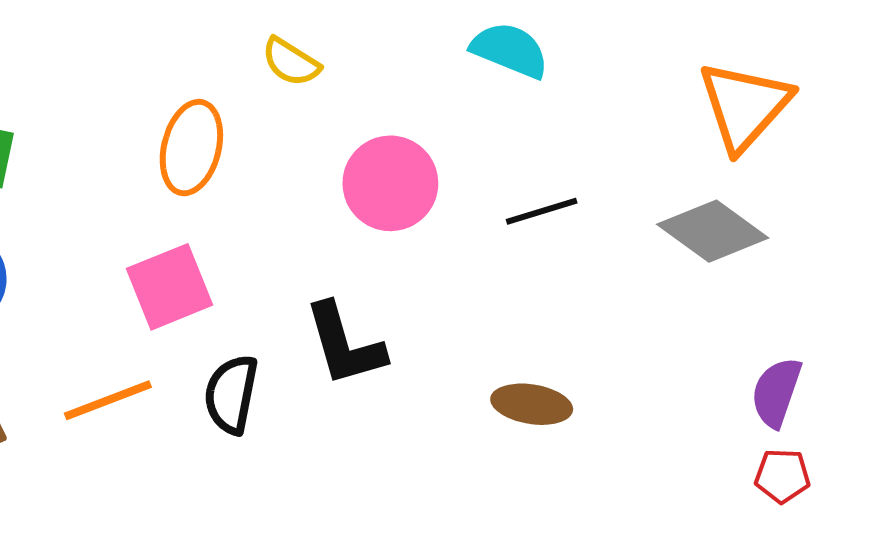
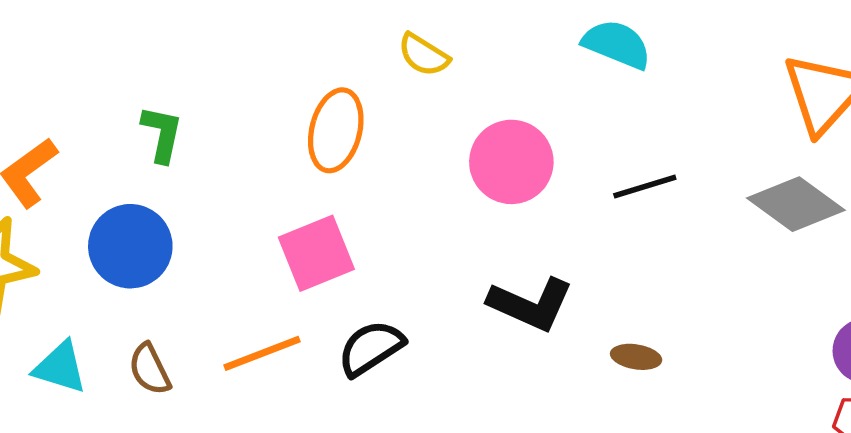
black L-shape: (345, 345) -> (531, 304), moved, turned -50
black semicircle: (231, 394) -> (371, 348), turned 46
brown ellipse: (532, 404) -> (636, 357), size x0.7

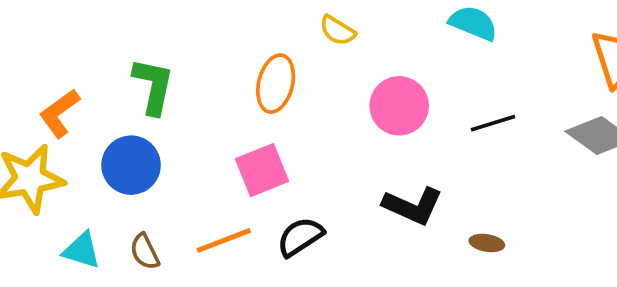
green L-shape: (162, 134) -> (153, 86), size x1.4

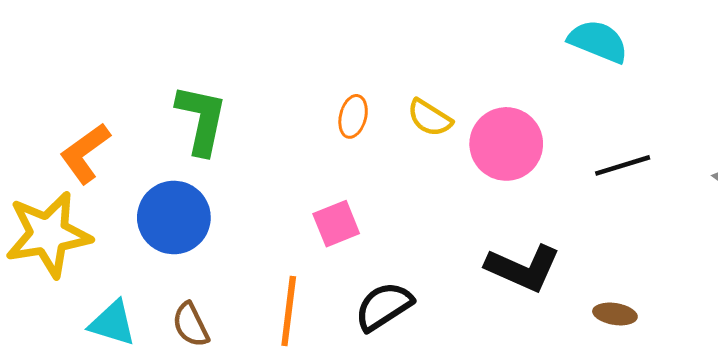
yellow semicircle: (337, 30) -> (430, 118), moved
orange ellipse: (276, 84) -> (353, 116), size x0.6
pink square: (262, 170) -> (336, 224), size x0.7
orange line: (224, 240) -> (289, 311), turned -62

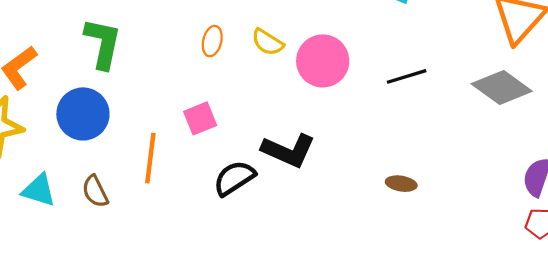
black L-shape: (523, 268) -> (288, 150), moved
orange line: (289, 311) -> (150, 158), moved

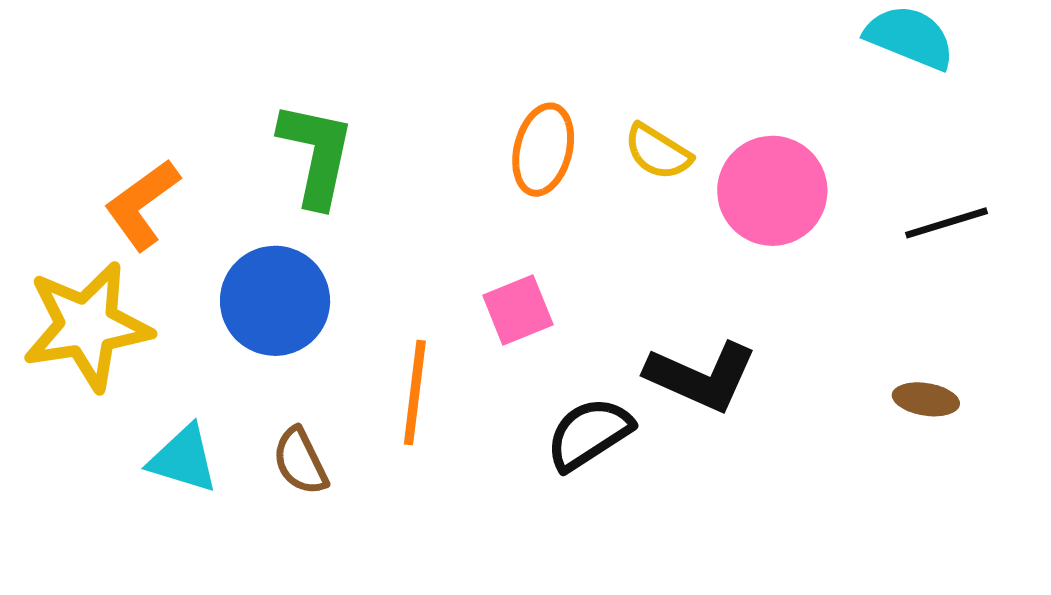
orange ellipse: (212, 41) -> (543, 150), size x1.4
brown ellipse: (401, 184) -> (926, 399), moved

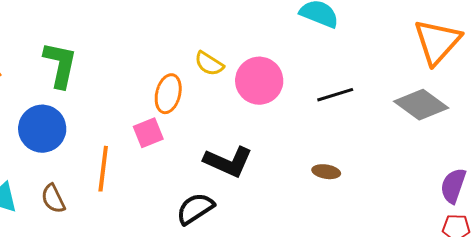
orange ellipse: (543, 150) -> (168, 94), moved
black semicircle: (589, 434) -> (195, 209), moved

